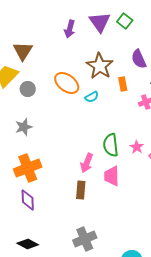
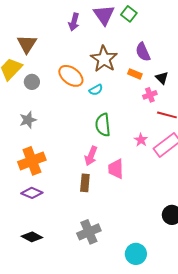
orange rectangle: (123, 84) -> (135, 74), moved, turned -56
green semicircle: (111, 145) -> (103, 125), moved
purple diamond: (28, 200) -> (32, 193), turned -65

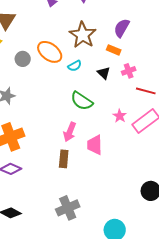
purple semicircle: (143, 52) -> (122, 28), turned 54
black triangle: (162, 78) -> (104, 73), moved
gray circle: (32, 82) -> (23, 59), moved
green semicircle: (103, 125) -> (82, 101), turned -50

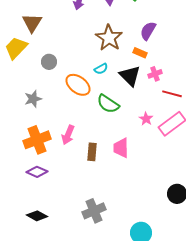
orange ellipse: (50, 52) -> (78, 85), moved
black triangle: (104, 73) -> (130, 76), size x1.6
pink arrow: (70, 132) -> (68, 135), moved
brown rectangle: (64, 159) -> (92, 152), moved

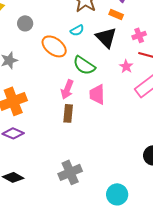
pink cross: (155, 74) -> (139, 35), moved
pink star: (146, 119) -> (126, 66), moved
pink arrow: (68, 135) -> (67, 89), moved
pink trapezoid: (121, 148) -> (97, 94), moved

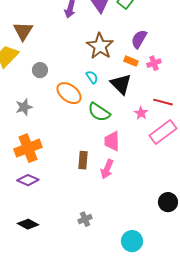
cyan semicircle: (77, 30) -> (92, 77), turned -96
pink cross: (139, 35) -> (154, 63), moved
pink arrow: (67, 89) -> (107, 169), moved
gray cross: (70, 172) -> (85, 219), size x0.6

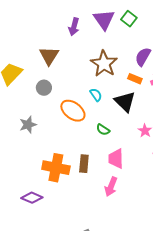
brown triangle: (23, 31) -> (49, 56), moved
green semicircle: (99, 112) -> (103, 130), size x0.6
orange cross: (28, 148) -> (56, 168), moved, turned 32
brown rectangle: (83, 160) -> (84, 164), moved

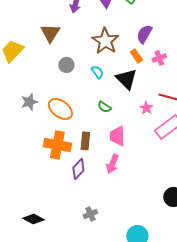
orange rectangle: (135, 79) -> (136, 56), turned 32
gray circle: (44, 88) -> (66, 65), moved
orange ellipse: (73, 111) -> (60, 109), moved
purple diamond: (32, 198) -> (78, 169), moved, turned -70

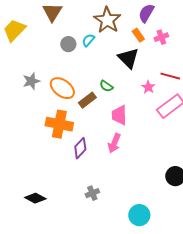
cyan semicircle: (97, 72) -> (88, 40), moved, turned -104
brown rectangle: (85, 141) -> (87, 100), moved, turned 48

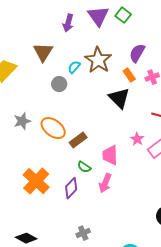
cyan semicircle: (88, 40) -> (74, 67), moved
green semicircle: (106, 86) -> (84, 167), moved
pink star: (148, 87) -> (137, 139), moved
orange cross: (59, 124) -> (36, 181), moved, turned 32

